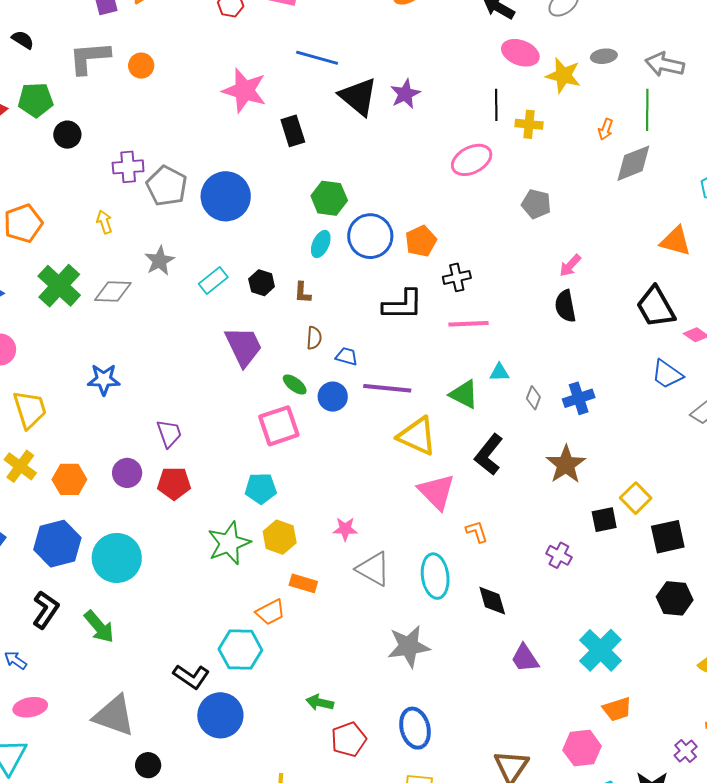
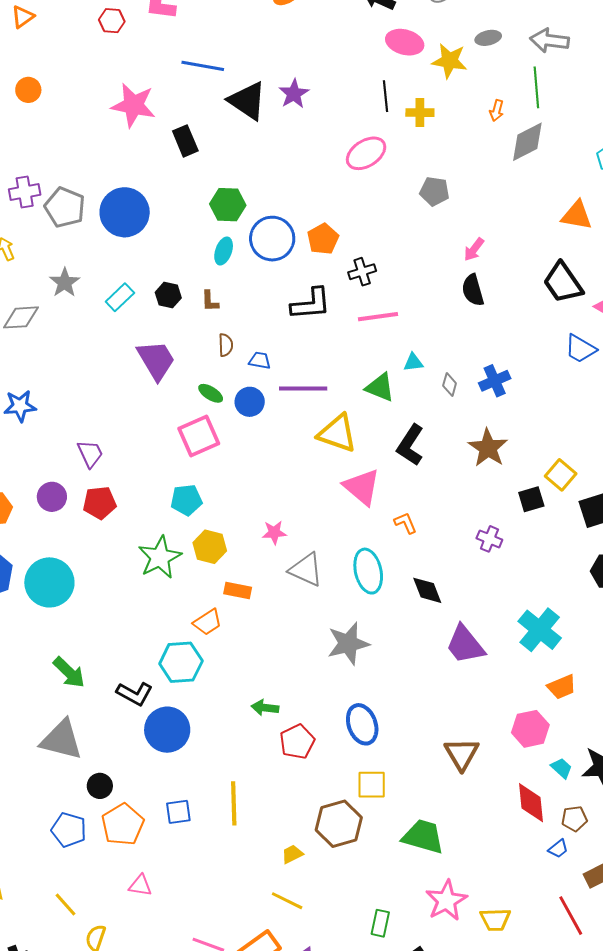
green arrow: (99, 627) -> (69, 672), moved
purple trapezoid: (525, 658) -> (465, 645), size x1.4

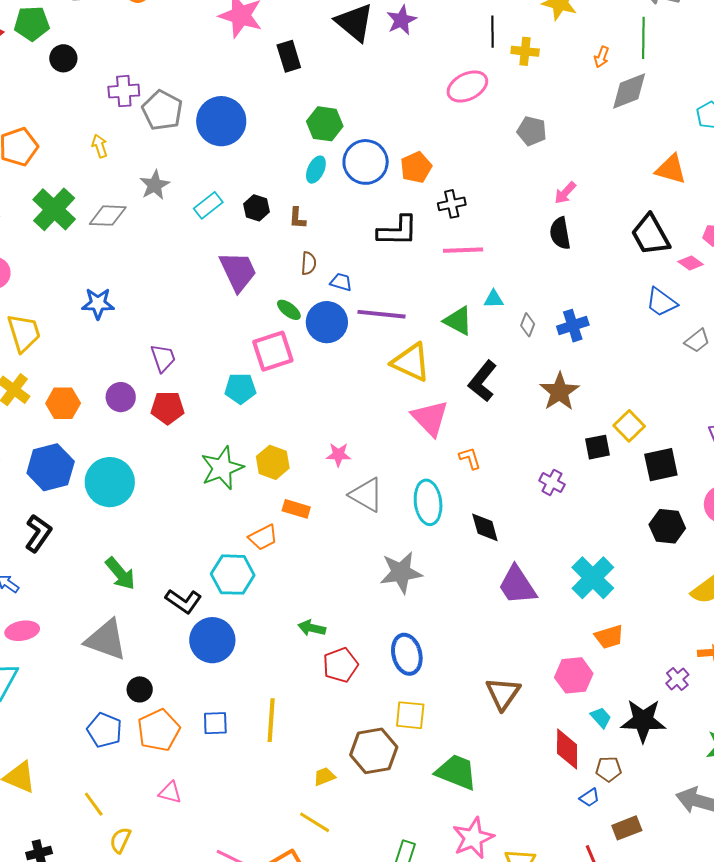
blue circle: (250, 402) -> (327, 322), size x1.4
cyan pentagon: (186, 500) -> (240, 388), moved

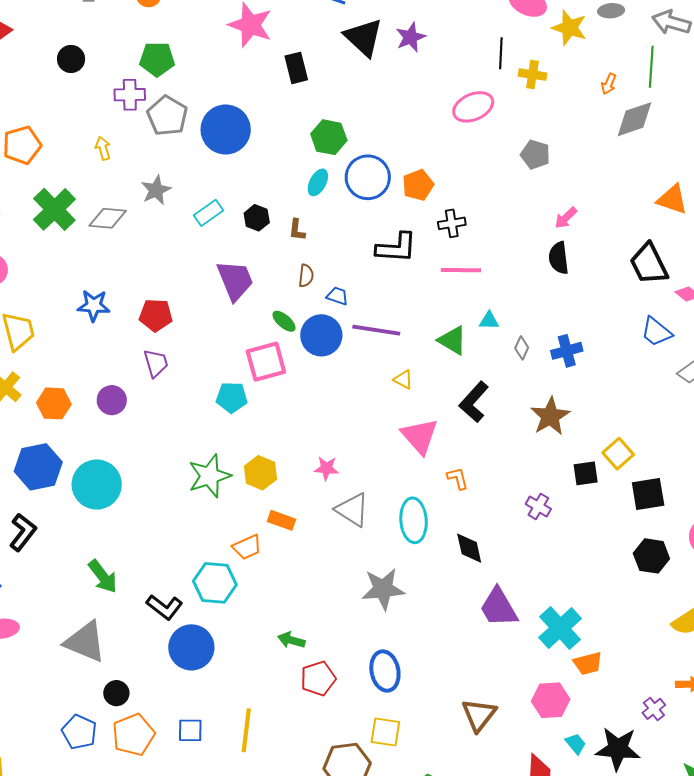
green pentagon: (32, 23) -> (157, 59), moved
yellow triangle: (411, 362) -> (403, 380), size x0.5
red pentagon: (168, 408) -> (156, 315), moved
cyan cross: (593, 578) -> (560, 628), moved

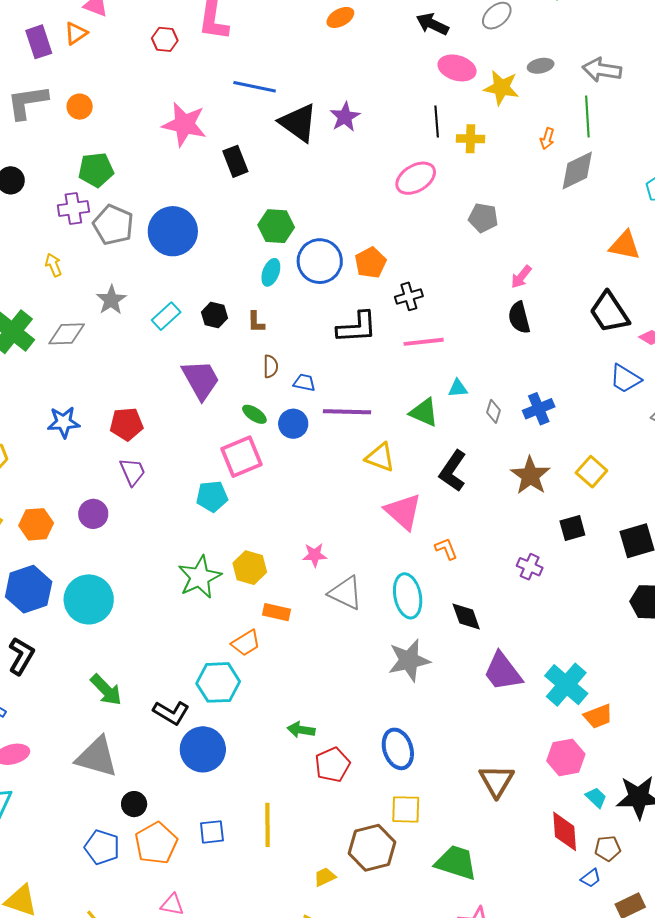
blue circle: (321, 335) -> (293, 424), size x0.7
yellow triangle: (403, 380) -> (380, 457), size x1.5
yellow square: (618, 454) -> (591, 472), moved
gray star: (383, 589) -> (409, 660), moved

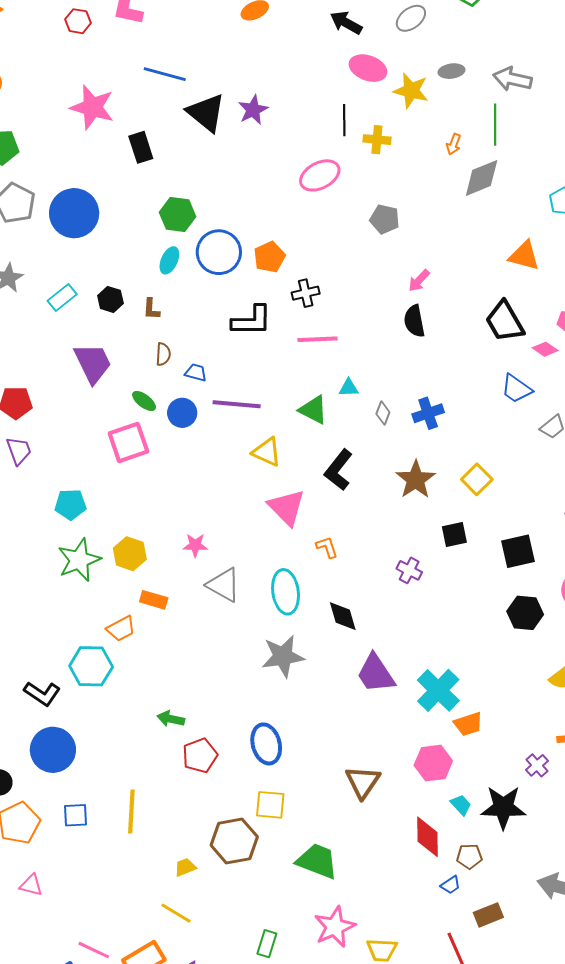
cyan pentagon: (212, 496) -> (70, 504), moved
blue circle: (203, 749) -> (53, 750), moved

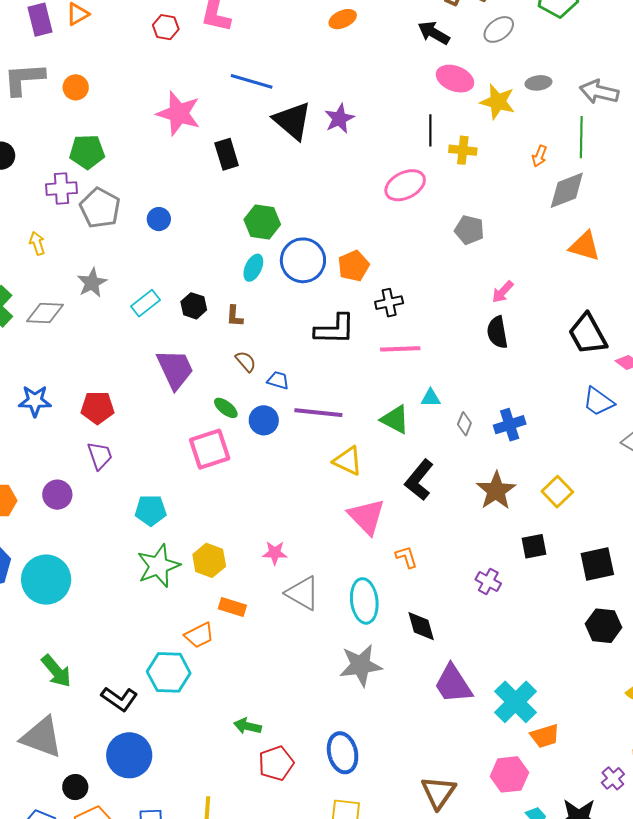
blue circle: (74, 213) -> (159, 219), size x0.5
orange triangle: (524, 256) -> (585, 246), moved
brown semicircle: (163, 354) -> (246, 361), turned -45

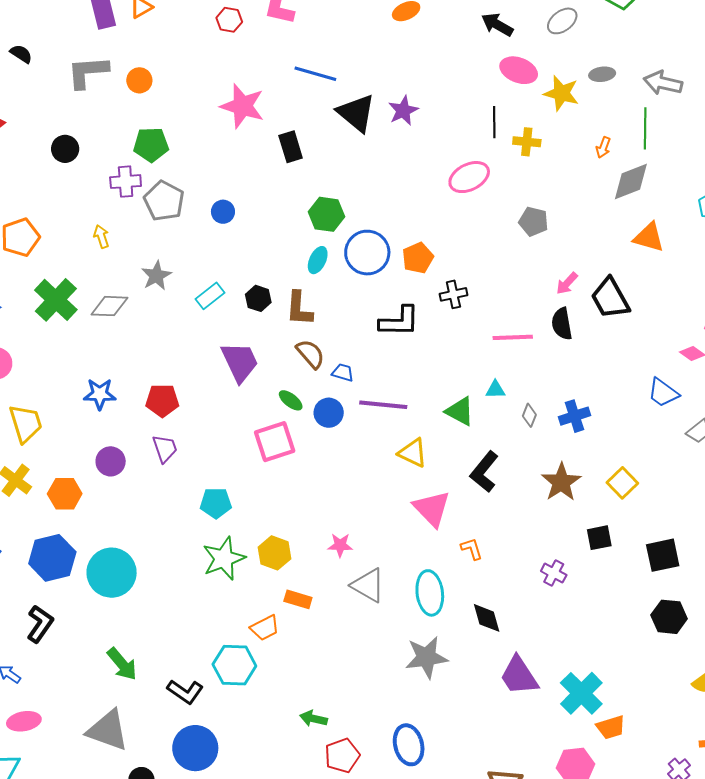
brown L-shape: (235, 316) -> (299, 309), size x1.6
black trapezoid: (588, 334) -> (610, 298), moved
pink line: (400, 349) -> (513, 337), moved
brown semicircle: (246, 361) -> (310, 354), size x1.4
purple circle: (57, 495) -> (111, 461), moved

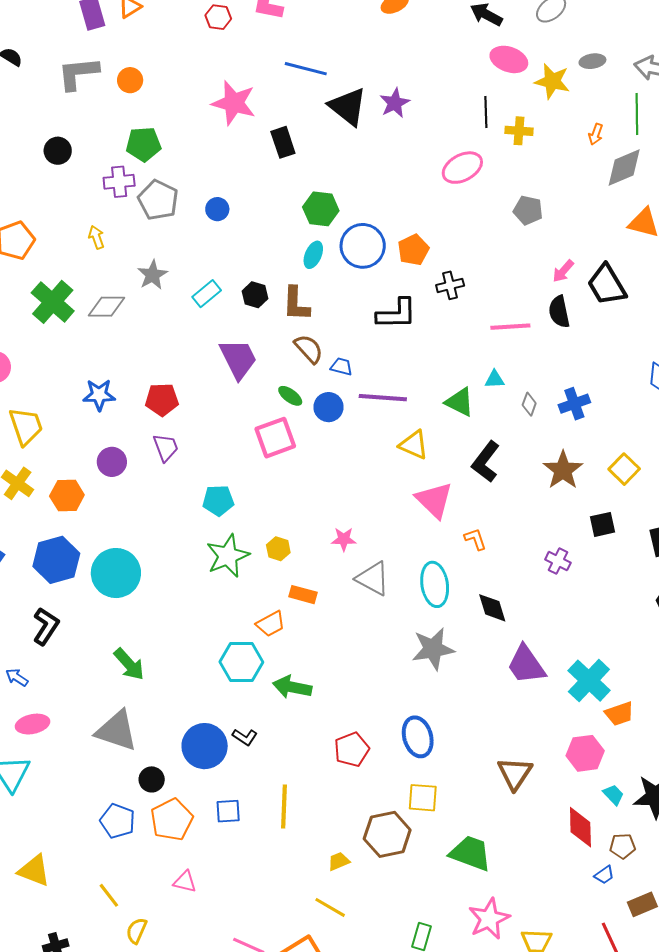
yellow hexagon: (275, 553) -> (278, 549), size x0.7
black L-shape: (185, 692) -> (245, 737), moved, size x0.7
green arrow: (313, 719) -> (292, 687), moved, size x1.4

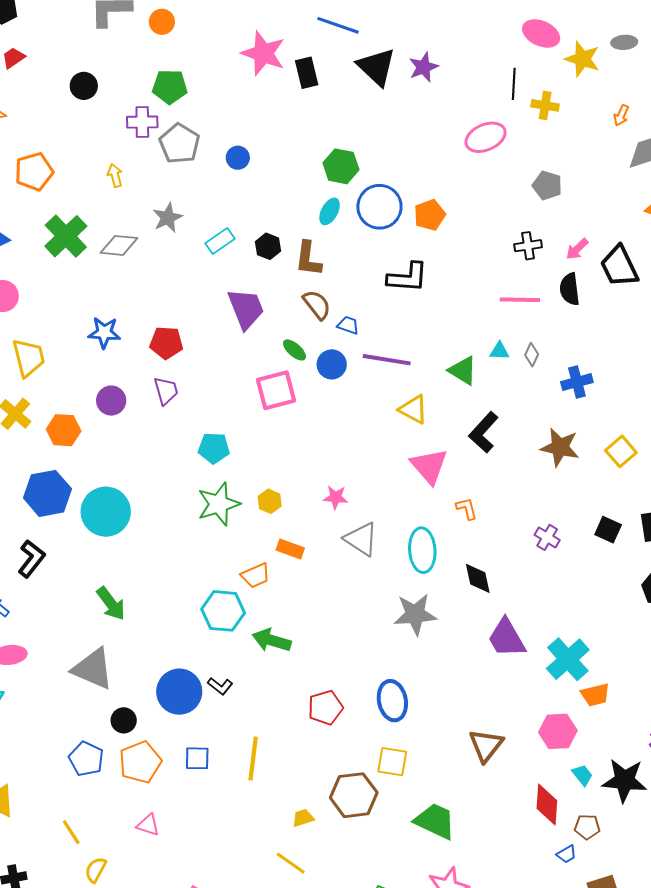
black rectangle: (283, 142) -> (307, 73), moved
black cross: (450, 285) -> (528, 246), moved
gray diamond: (529, 404) -> (532, 355), moved
brown star: (563, 470) -> (560, 447), turned -30
black square: (603, 524) -> (608, 530), moved, turned 32

